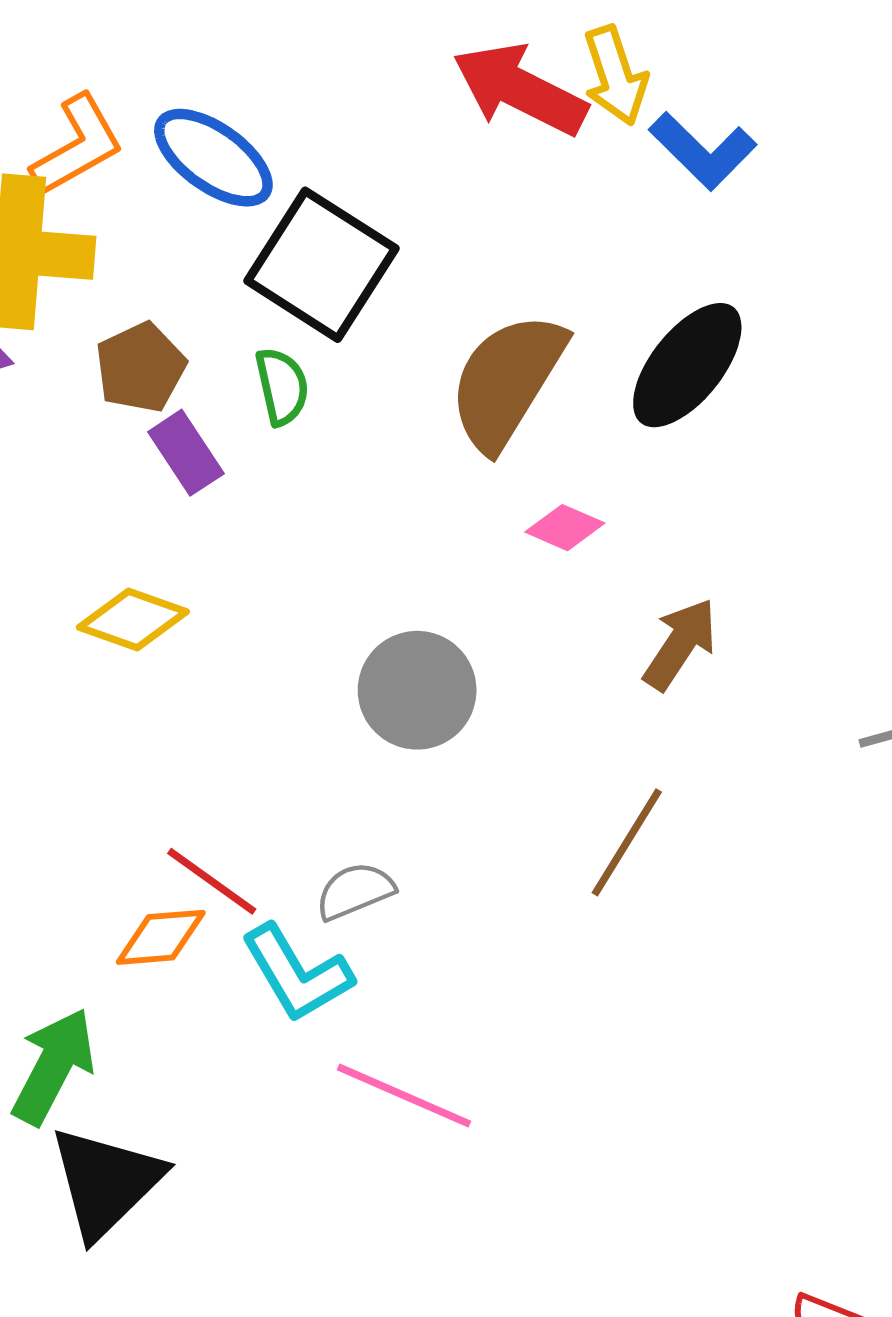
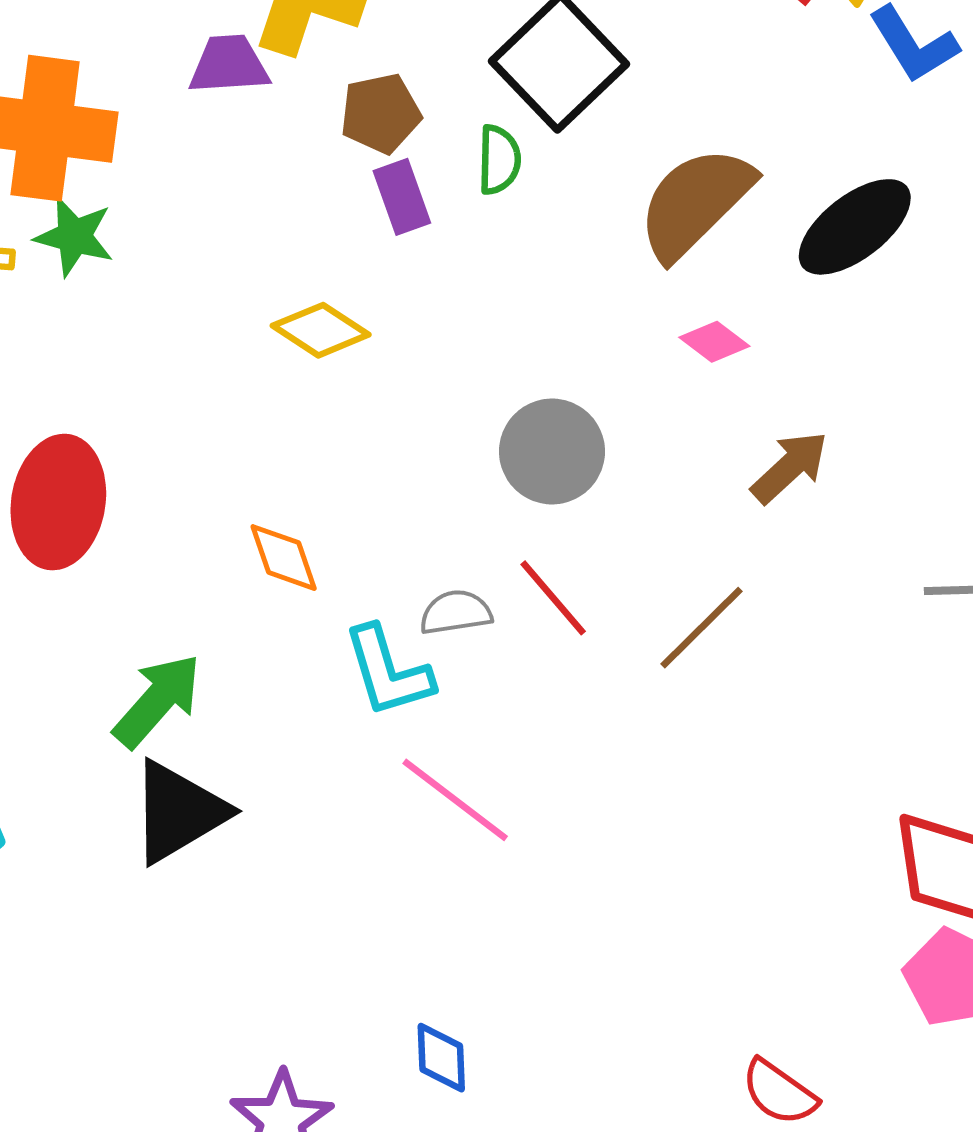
red line: (212, 881) -> (553, 598), moved
orange diamond: (161, 937) -> (284, 558), moved, turned 62

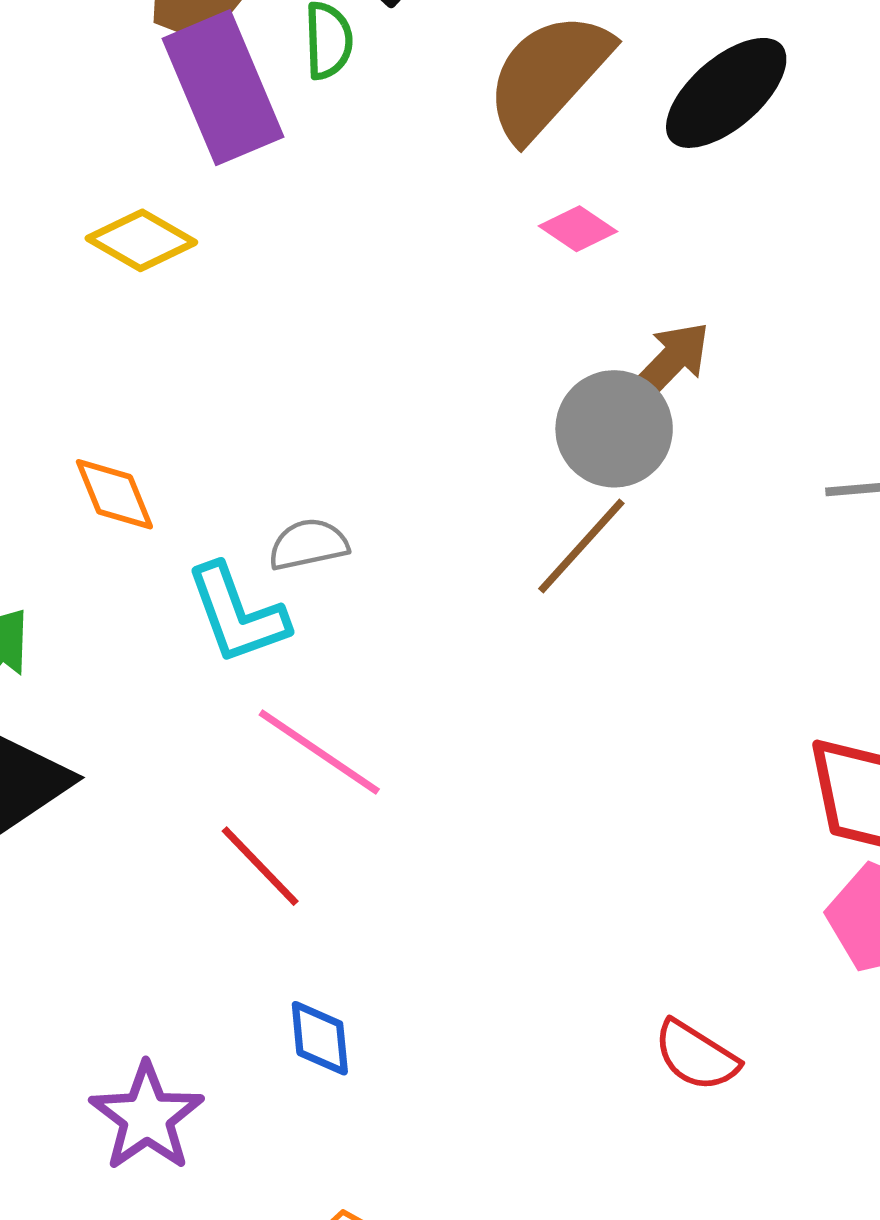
purple rectangle: (402, 197) -> (223, 88), size x1.8
gray circle: (552, 451) -> (614, 429), moved
red line: (553, 598) -> (260, 866), moved

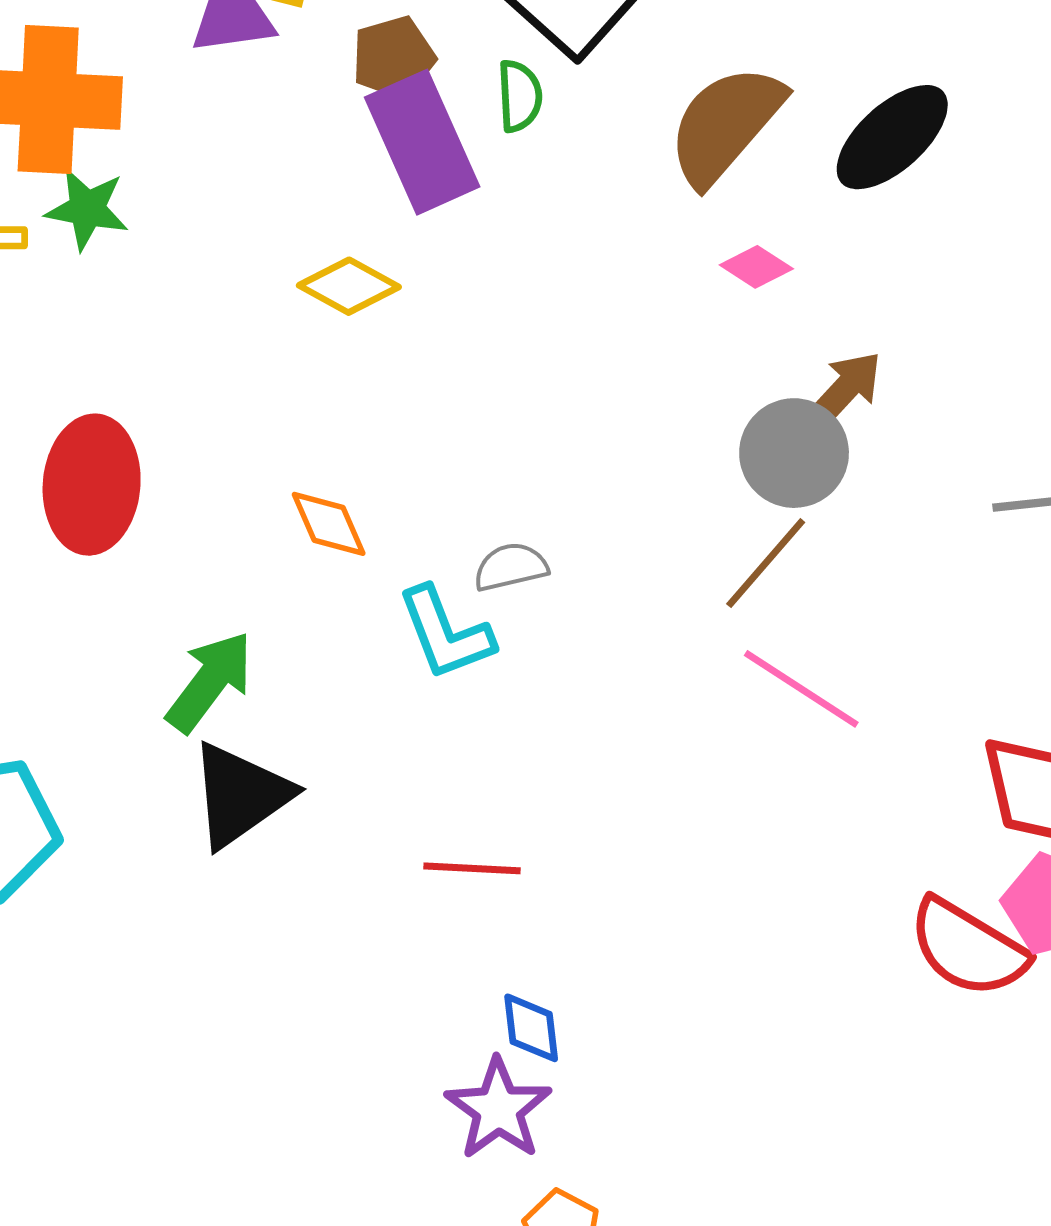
pink line: (319, 752) -> (801, 689), moved
red line: (260, 866) -> (472, 868), turned -42
red semicircle: (696, 1056) -> (968, 948), moved, size x1.5
purple star: (147, 1117) -> (498, 1109), moved

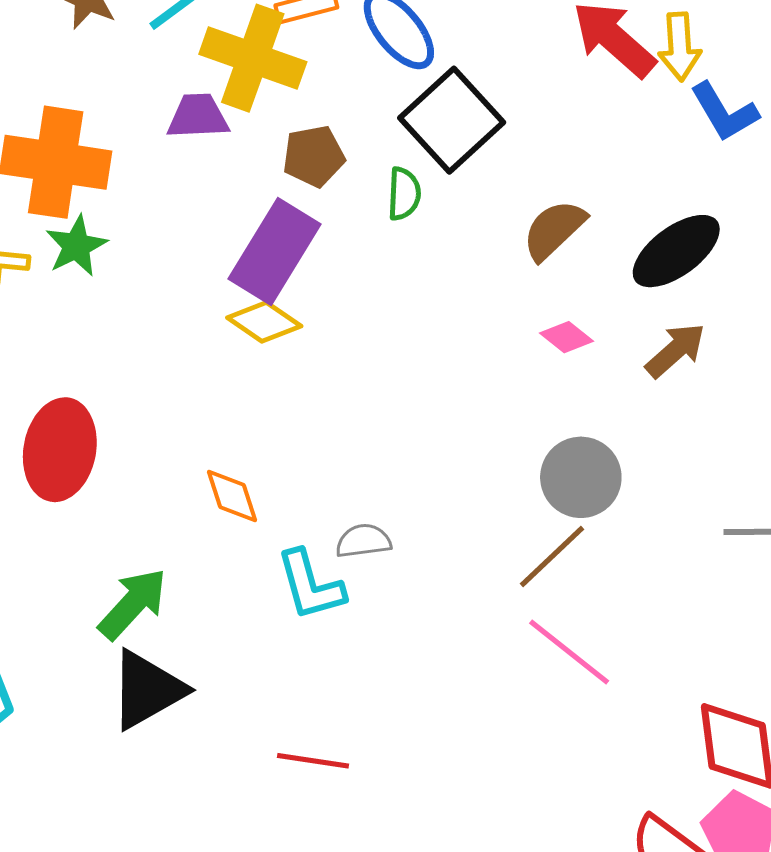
brown semicircle: (725, 125) -> (554, 230), size x0.7
purple rectangle: (422, 142) -> (274, 251), moved, turned 50
green star: (87, 209) -> (76, 246), turned 30
brown arrow: (844, 390) -> (675, 350), moved

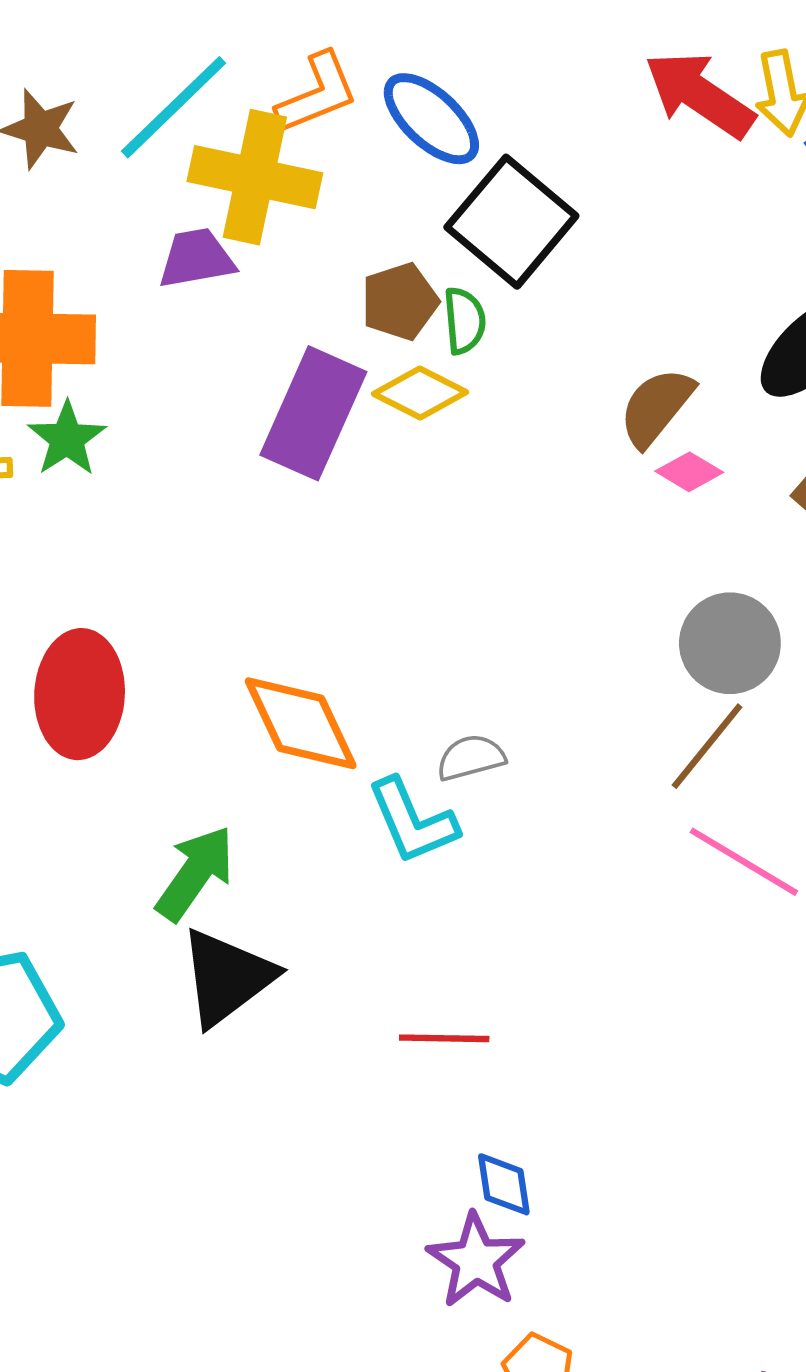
brown pentagon: (314, 156) -> (400, 302), moved
brown semicircle: (554, 230) -> (656, 407), moved
yellow diamond: (264, 322) -> (420, 393), moved
orange diamond: (232, 496) -> (301, 723), size x1.6

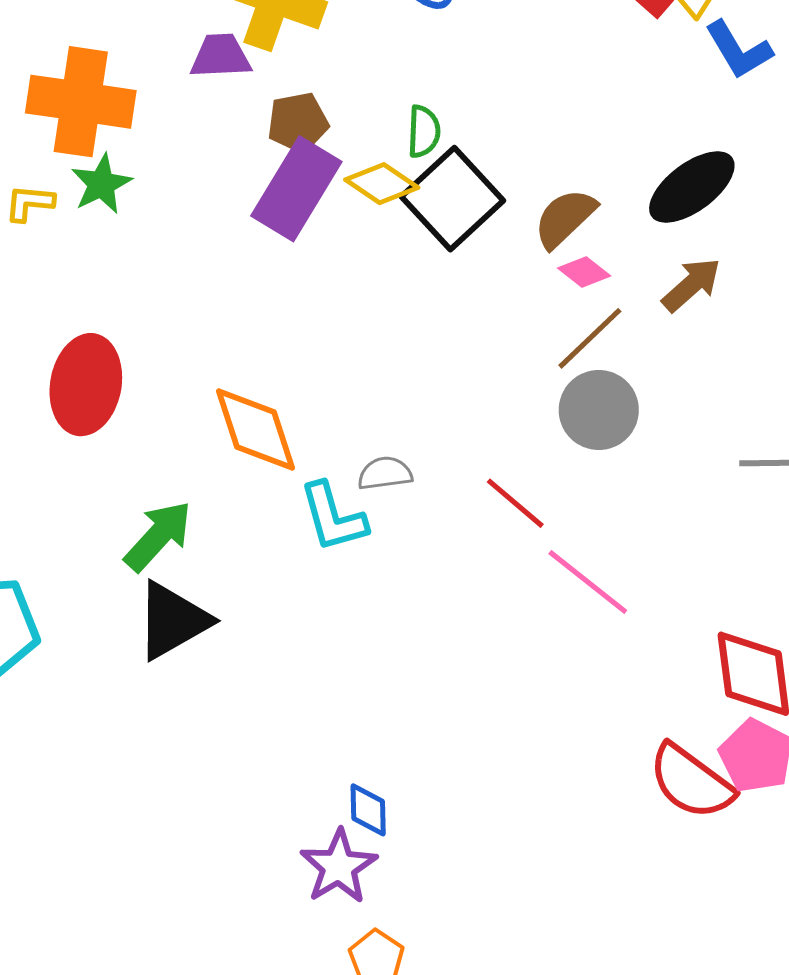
black square: (511, 222) -> (452, 199), moved
brown pentagon: (400, 302) -> (298, 122), moved
brown line: (707, 746) -> (590, 338), moved
red line: (444, 1038) -> (515, 503), moved, turned 32

